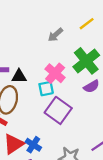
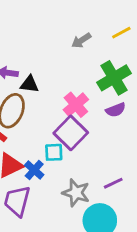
pink cross: (55, 73) -> (76, 105), moved
cyan square: (46, 89) -> (54, 152), moved

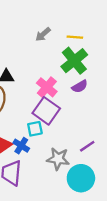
yellow line: (121, 33) -> (75, 37), moved, turned 42

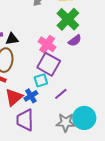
blue cross: (21, 146) -> (31, 96), turned 32
purple line: (87, 146) -> (61, 94), moved
gray star: (58, 159) -> (66, 122), moved

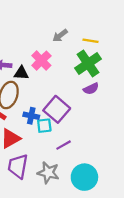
pink cross: (47, 44) -> (41, 61), moved
blue cross: (31, 96) -> (31, 116), moved, turned 32
gray star: (66, 122) -> (48, 173), moved

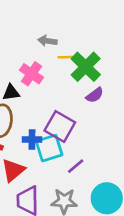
gray arrow: (60, 35) -> (47, 41), turned 56
yellow line: (91, 41) -> (67, 57), moved
cyan square: (44, 126) -> (49, 148), size x1.5

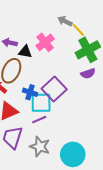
yellow line: (67, 57) -> (78, 30), moved, turned 32
purple line: (76, 166) -> (39, 120), moved

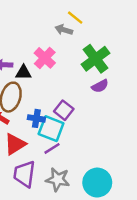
yellow line: (78, 30) -> (75, 18), moved
purple square: (54, 89) -> (64, 110), size x0.7
cyan square: (41, 103) -> (51, 129), turned 30

